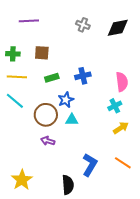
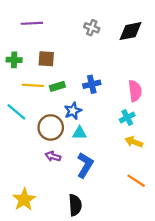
yellow line: (17, 77) -> (33, 85), moved
yellow arrow: (121, 128) -> (134, 142), turned -126
blue L-shape: (90, 165) -> (85, 165), moved

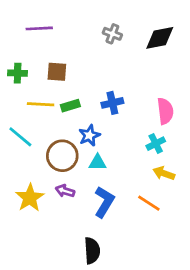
orange line: (136, 181) -> (149, 203), moved
yellow star: (24, 200) -> (30, 198), moved

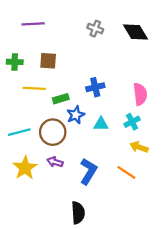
black diamond: (160, 38) -> (136, 32), turned 70
green rectangle: (70, 106) -> (61, 99), moved
cyan line: (20, 137) -> (19, 132), moved, turned -55
cyan triangle: (97, 163) -> (101, 124), moved

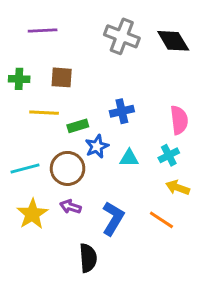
gray cross: (95, 29) -> (122, 36), size x1.6
black semicircle: (78, 213) -> (88, 258), moved

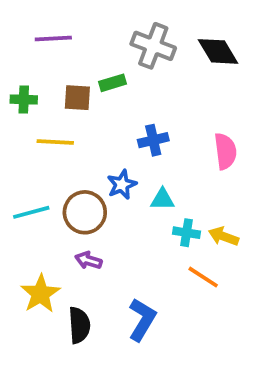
green rectangle: (78, 126) -> (113, 83), moved
cyan cross: (169, 155) -> (187, 233), moved, turned 36
yellow star: (32, 214) -> (40, 294), moved
blue L-shape: (113, 218) -> (142, 320), moved
black semicircle: (88, 258) -> (79, 325), moved

